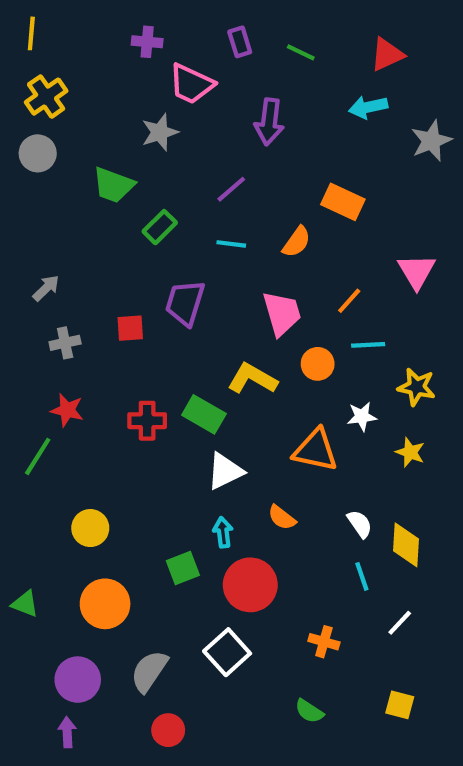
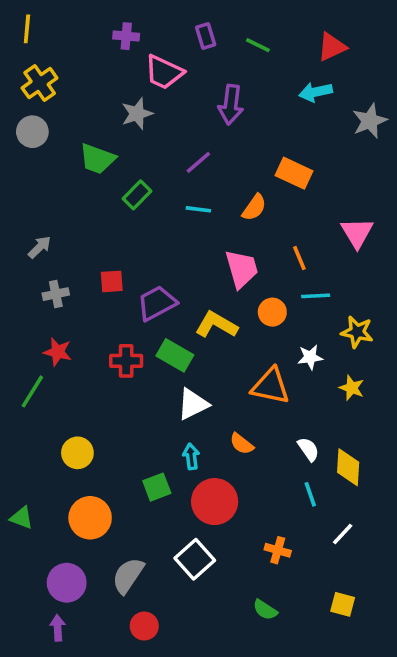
orange line: (349, 301) -> (299, 258), turned -65
purple trapezoid: (185, 303) -> (157, 303), moved, turned 45

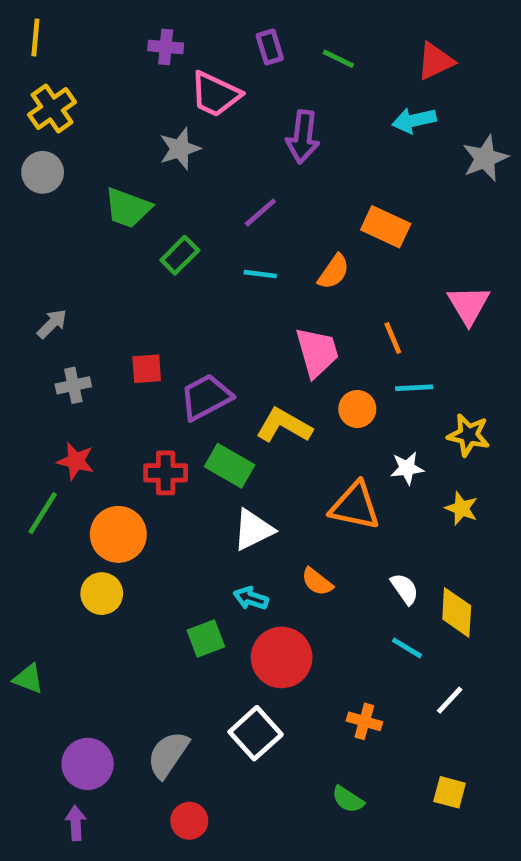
cyan arrow: (191, 456) -> (251, 598), turned -65
cyan line: (310, 494) -> (407, 648), turned -40
orange circle: (90, 518) -> (118, 534), moved

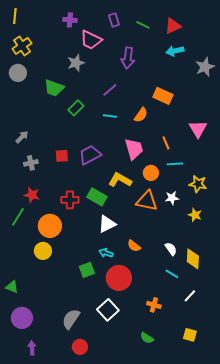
red triangle: (435, 61) -> (173, 26), moved
purple trapezoid: (206, 397) -> (90, 155), moved
orange triangle: (355, 506) -> (147, 201), moved
purple circle: (88, 764) -> (22, 318), moved

